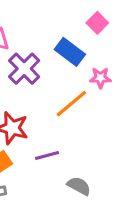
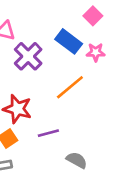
pink star: (100, 78) -> (96, 52), moved

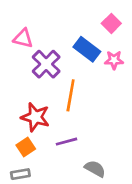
orange line: (70, 87) -> (71, 95), moved, turned -40

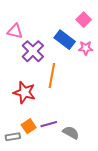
purple line: (67, 142) -> (49, 124), moved
orange square: (26, 147) -> (29, 126), moved

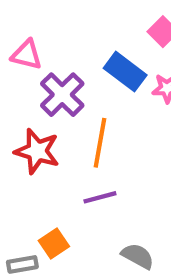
red star: (24, 92) -> (37, 151), moved
purple line: (49, 124) -> (100, 197), moved

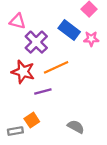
orange line: (100, 143) -> (56, 67), turned 55
purple line: (100, 197) -> (43, 92), moved

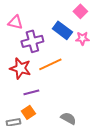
purple cross: (36, 42) -> (32, 41), turned 30
purple line: (43, 92) -> (31, 92), moved

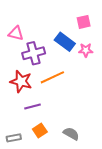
pink square: (80, 11) -> (84, 22), turned 32
orange square: (28, 112) -> (40, 131), moved

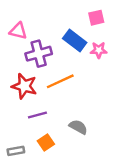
gray semicircle: (71, 134) -> (78, 127), moved

